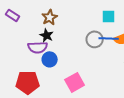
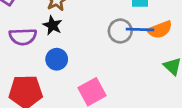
purple semicircle: (38, 47) -> (23, 37), moved

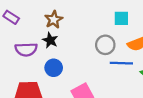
blue line: (140, 30) -> (121, 63), moved

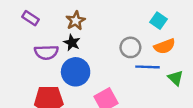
cyan square: (121, 18) -> (158, 21), moved, turned 35
blue circle: (54, 68) -> (76, 72), size x1.5

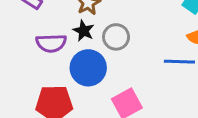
gray circle: (130, 47) -> (116, 37), moved

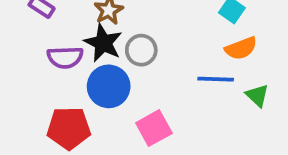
black star: (84, 31) -> (103, 43), size x1.5

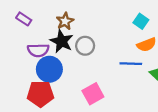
blue circle: (109, 86) -> (49, 69), moved

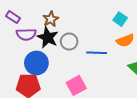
purple semicircle: (38, 50) -> (26, 34), moved
blue line: (131, 64) -> (97, 53), moved

